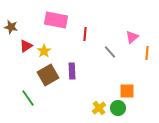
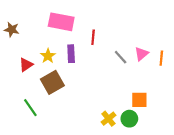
pink triangle: (132, 37) -> (141, 54), moved
red triangle: (26, 46) -> (26, 65), moved
purple rectangle: (72, 71) -> (71, 54), moved

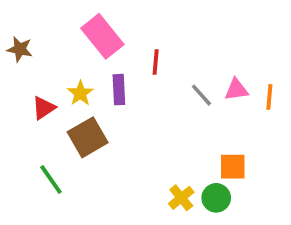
pink rectangle: (61, 22) -> (102, 36), turned 40
pink triangle: (141, 54) -> (236, 90), turned 32

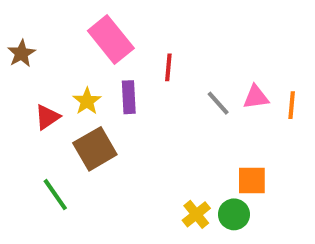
brown star: (20, 49) -> (21, 53), turned 30

